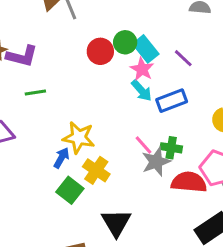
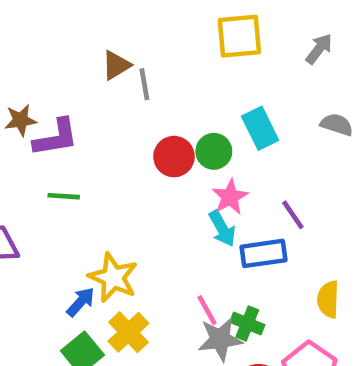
cyan rectangle: (146, 49) -> (260, 128), moved
purple L-shape: (22, 56) -> (56, 138), turned -36
purple line: (183, 58) -> (293, 215), moved

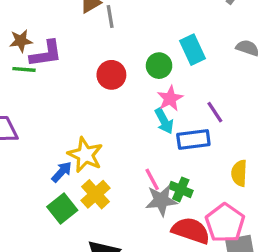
red circle: (174, 157) -> (111, 75), moved
green line: (64, 196) -> (24, 69), moved

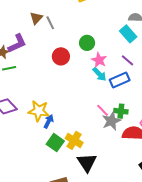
cyan rectangle: (192, 50) -> (128, 34), moved
purple L-shape: (46, 54) -> (17, 44), moved
yellow star: (85, 155) -> (39, 111), moved
yellow cross: (96, 194) -> (74, 140), moved

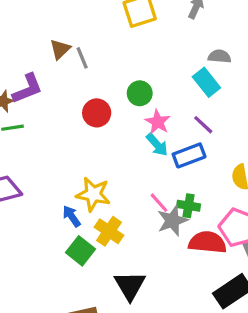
yellow star: (39, 111) -> (93, 194), moved
blue arrow: (49, 121) -> (72, 216), turned -64
yellow cross: (74, 140) -> (109, 231), moved

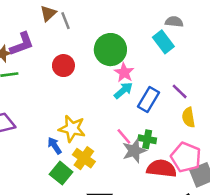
green circle: (140, 93) -> (110, 50), size x1.6
red circle: (97, 113) -> (63, 66), moved
purple line: (203, 125) -> (180, 91), moved
cyan arrow: (157, 145) -> (123, 90), turned -90
blue rectangle: (189, 155) -> (148, 100), turned -40

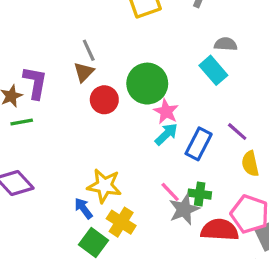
brown triangle: (48, 13) -> (84, 72), moved
purple L-shape: (22, 44) -> (35, 83), turned -56
red circle: (63, 66) -> (104, 100), moved

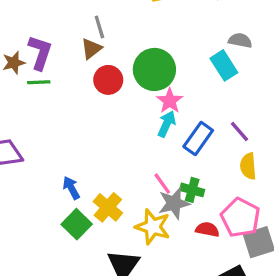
green line: (22, 122) -> (39, 82), moved
cyan arrow: (166, 134) -> (167, 124), turned -30
yellow star: (104, 186) -> (153, 227), moved
red semicircle: (220, 230) -> (207, 229), size x0.6

